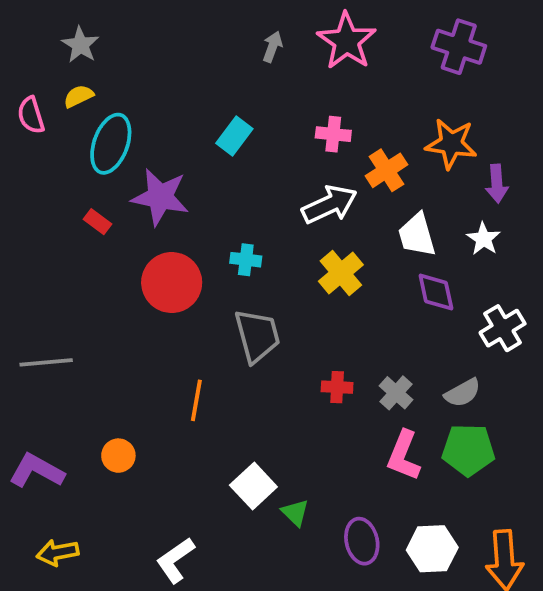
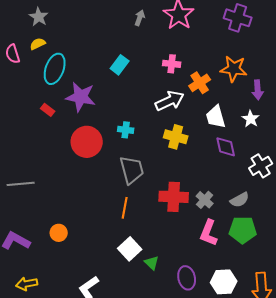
yellow cross: (341, 273) -> (176, 137), turned -35
red cross: (337, 387) -> (174, 197), size x1.8
orange line: (196, 400) -> (125, 208), moved

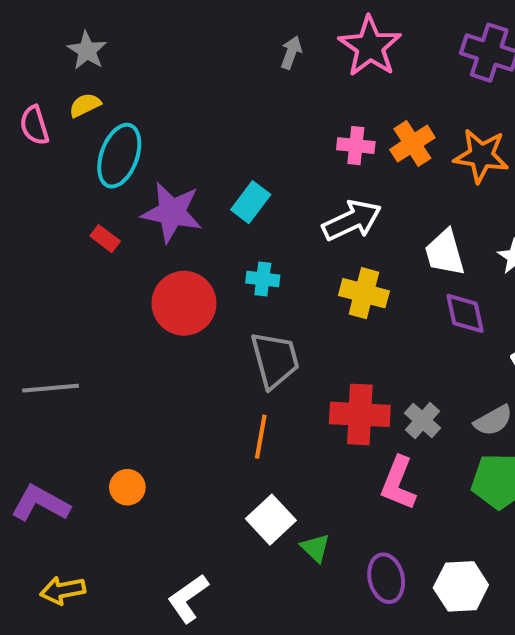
cyan rectangle: (120, 65) -> (251, 202), moved
orange cross: (200, 83) -> (412, 144), moved
pink L-shape: (209, 233) -> (398, 483), moved

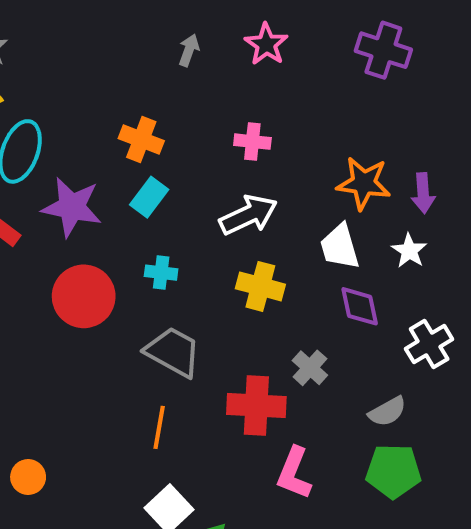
pink star: (370, 46) -> (266, 44), size x0.7
orange cross: (412, 144) -> (141, 140), moved, turned -36
orange star: (481, 156) -> (364, 183), moved
gray trapezoid: (275, 360) -> (173, 352), turned -46
gray cross: (423, 421) -> (310, 368), moved

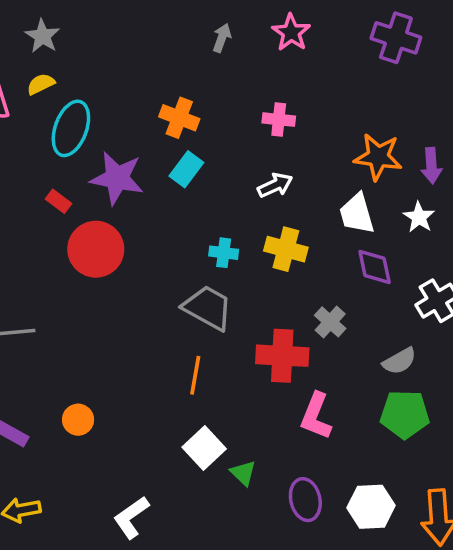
white arrow: (248, 215) -> (275, 185), size x0.7
cyan cross: (161, 273) -> (224, 253), moved
red circle: (84, 296) -> (96, 249), moved

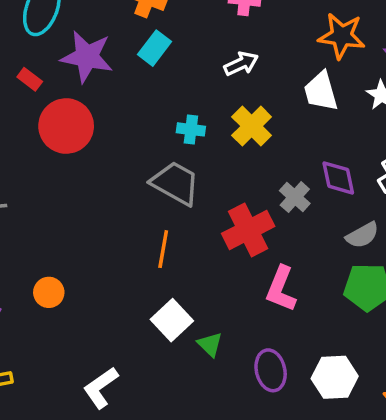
yellow cross: (286, 249) -> (252, 126), turned 30
purple diamond: (375, 267) -> (338, 178), moved
red cross: (282, 356) -> (248, 230), turned -30

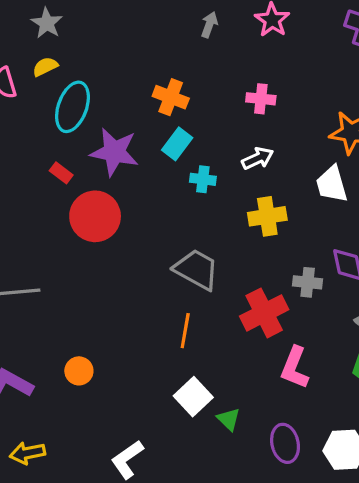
yellow cross: (252, 126) -> (267, 216), turned 36
cyan cross: (191, 129) -> (203, 179), moved
gray cross: (295, 197) -> (308, 282), turned -36

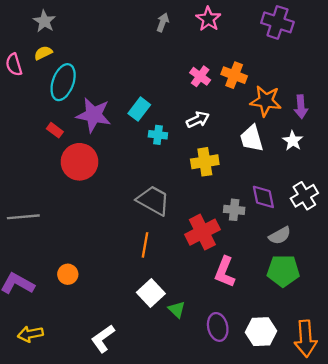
orange cross: (171, 97) -> (234, 75), moved
pink cross: (261, 99) -> (200, 76), turned 30

